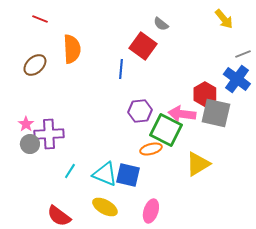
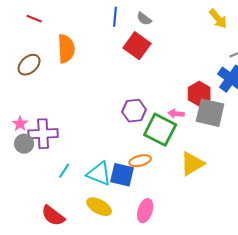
gray semicircle: (161, 24) -> (144, 19), moved
blue line: (121, 69) -> (115, 17), moved
pink arrow: (182, 114) -> (176, 114), size x0.6
orange ellipse: (151, 149) -> (140, 161), moved

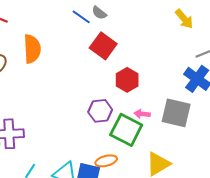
blue line: (115, 17) -> (81, 17), turned -60
gray semicircle: (144, 19) -> (99, 13), moved
red hexagon: (199, 94) -> (127, 80), moved

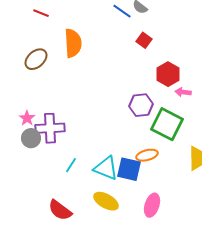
red square: (103, 46) -> (144, 40), size x0.6
pink arrow: (142, 114) -> (183, 92), moved

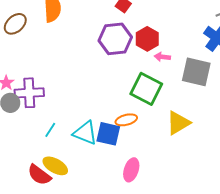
purple hexagon: (141, 105) -> (115, 39), moved, size x1.4
yellow ellipse: (106, 201) -> (55, 166), moved

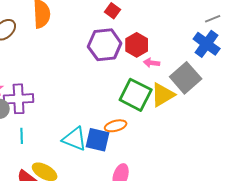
gray square: (196, 72) -> (186, 78), turned 36
yellow triangle: (178, 123) -> (163, 95), moved
cyan line: (50, 130) -> (22, 136), moved, turned -35

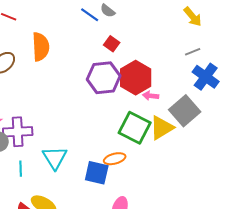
gray line: (213, 19) -> (193, 52), moved
red hexagon: (137, 45) -> (136, 78), size x1.4
cyan triangle: (75, 139) -> (55, 158), moved, turned 36

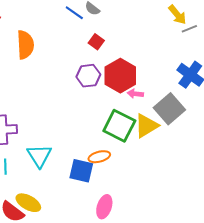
gray line: (193, 52) -> (189, 29), moved
purple hexagon: (104, 78) -> (88, 76), size x0.7

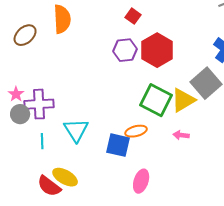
pink arrow: (135, 94) -> (181, 135), moved

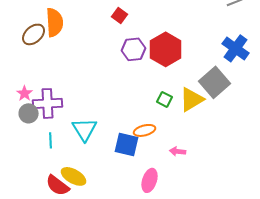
red square: (133, 16) -> (120, 15), moved
orange semicircle: (62, 19) -> (55, 22), moved
green square: (156, 100) -> (165, 99), size x0.5
pink arrow: (181, 135) -> (178, 151), moved

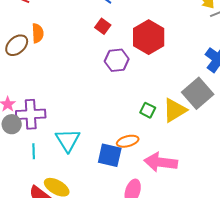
orange semicircle: (55, 22) -> (38, 33), size x0.7
red hexagon: (166, 49) -> (149, 37), moved
pink arrow: (178, 151) -> (161, 162), size x2.0

